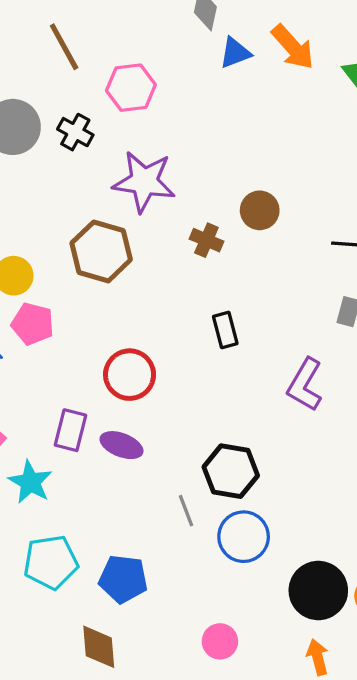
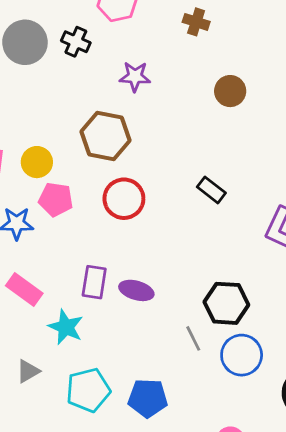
purple star: (144, 182) -> (135, 77), size x0.6
brown cross: (206, 240) -> (196, 22), moved
black rectangle: (225, 330) -> (211, 190), turned -32
red circle: (130, 375) -> (124, 199), moved

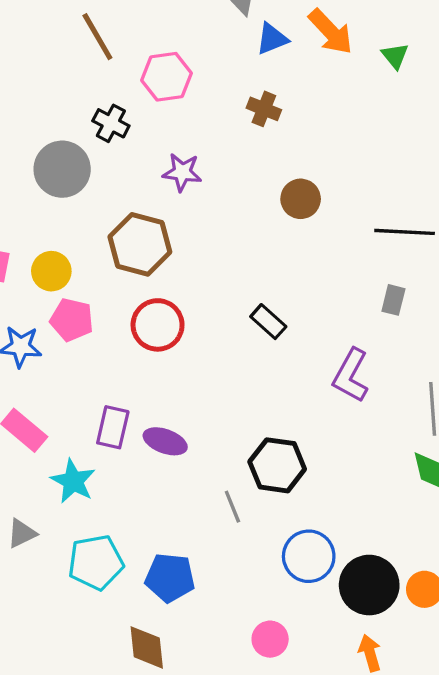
gray circle: (25, 42) -> (62, 169), moved
blue circle: (242, 355) -> (309, 556), moved

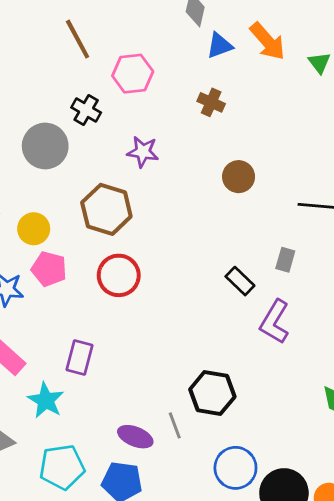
gray rectangle: (393, 300) -> (285, 260), moved
black rectangle: (268, 322) -> (240, 281), moved
purple ellipse: (165, 441) -> (135, 437), moved

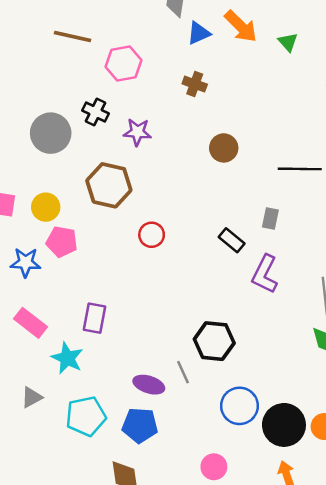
brown line: (78, 39) -> (73, 36), turned -45
black cross: (86, 110) -> (95, 112), moved
red circle: (119, 275) -> (152, 235), moved, size x0.7

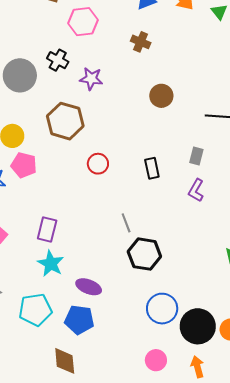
black rectangle: (232, 240) -> (152, 168), moved, turned 35
purple L-shape: (265, 274) -> (196, 190), moved, size x0.7
cyan star: (67, 358) -> (51, 264), moved
gray line: (183, 372) -> (126, 223), moved
pink circle: (214, 467) -> (156, 360), moved

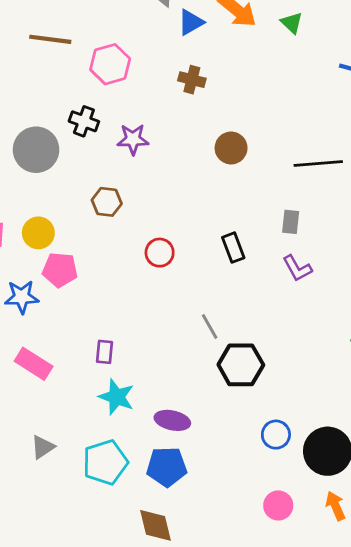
brown hexagon: (65, 121) -> (107, 202), size x0.6
purple L-shape: (196, 190) -> (297, 268), turned -50
purple rectangle: (47, 230) -> (105, 352), size x0.7
blue circle: (162, 309) -> (276, 435), size x0.7

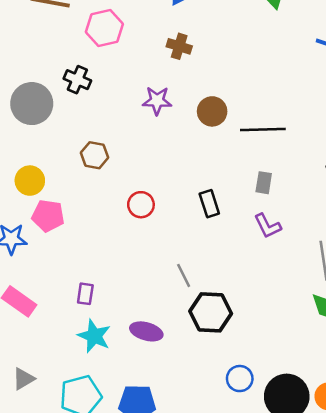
purple star: (133, 139) -> (157, 101), moved
black line: (318, 163) -> (263, 130), moved
purple ellipse: (172, 420) -> (146, 331), moved

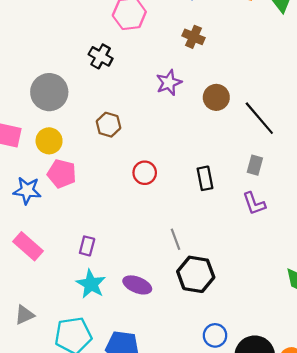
purple star: (157, 101) -> (169, 83), turned -30
gray circle: (32, 104) -> (49, 92), moved
black line: (263, 130) -> (259, 118), turned 45

